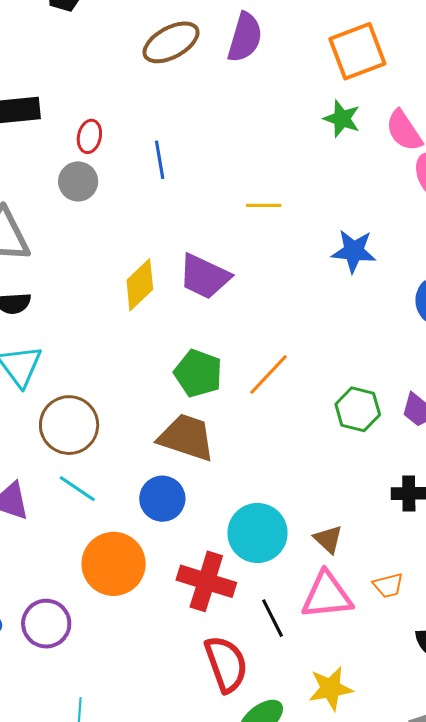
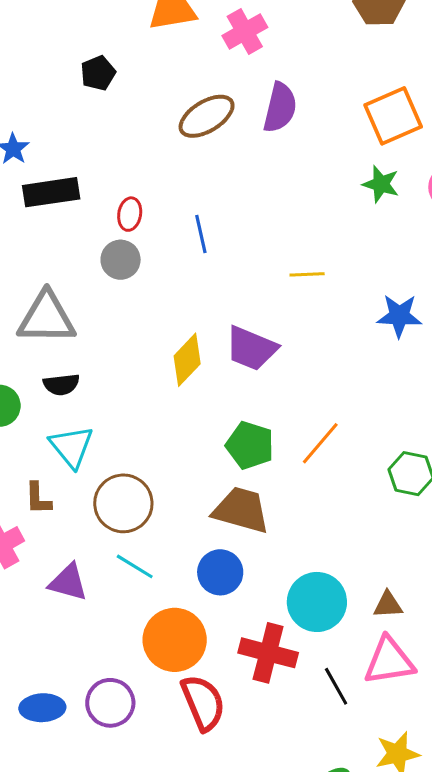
brown triangle: (328, 539) -> (388, 605), turned -44
red semicircle: (226, 664) -> (203, 703), moved

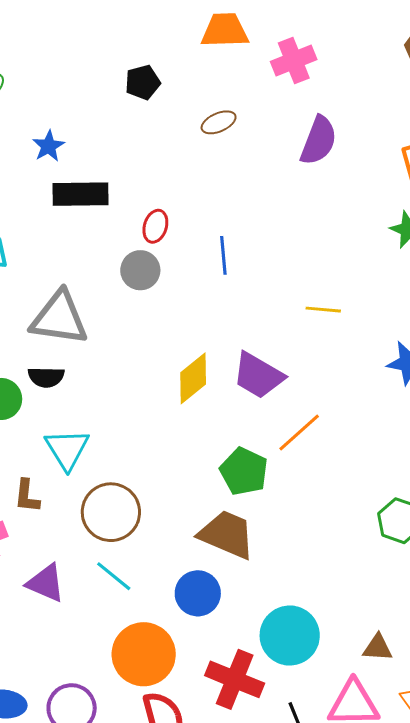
brown ellipse: (207, 116) -> (219, 122), moved, size x0.6
black semicircle: (61, 384) -> (46, 377), moved
orange line: (320, 443) -> (299, 433), moved
brown triangle: (388, 605) -> (378, 648), moved

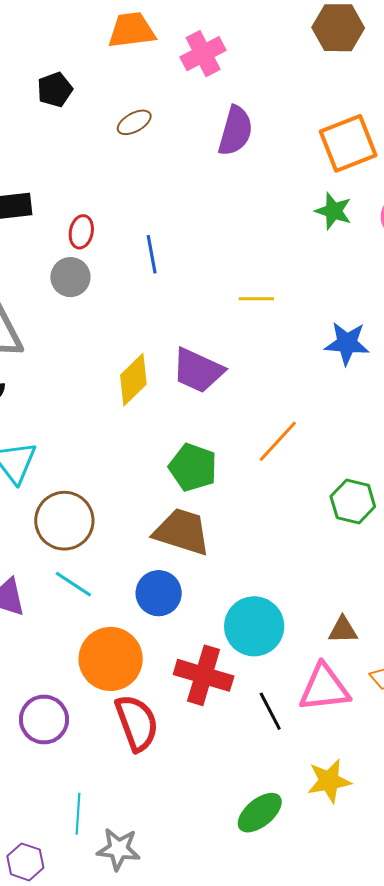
orange line: (299, 433) -> (278, 441), moved

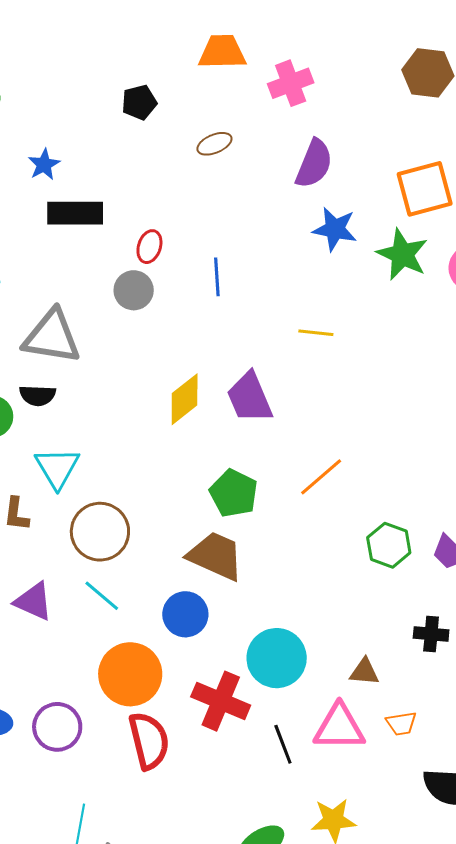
green star: (333, 211) -> (402, 254), size x1.4
blue star: (347, 343) -> (335, 229), moved
purple trapezoid: (198, 370) -> (250, 398), turned 36

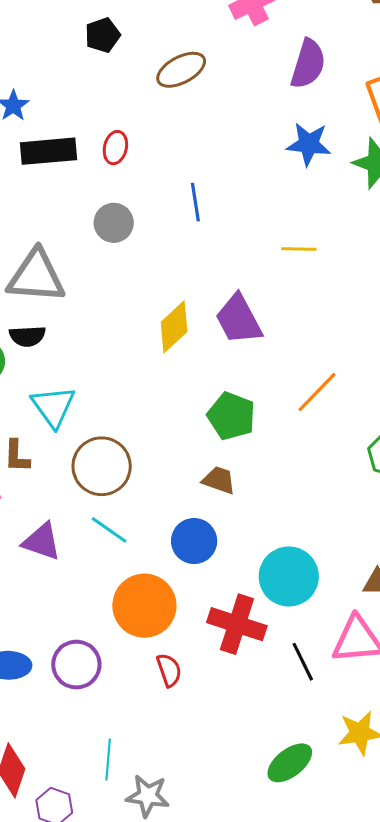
brown ellipse: (214, 144) -> (181, 70), size x1.4
purple semicircle: (314, 164) -> (308, 64), moved
red ellipse: (149, 247) -> (115, 148), moved
brown trapezoid: (216, 556) -> (219, 480), size x0.6
red semicircle: (149, 741) -> (169, 670), size x0.6

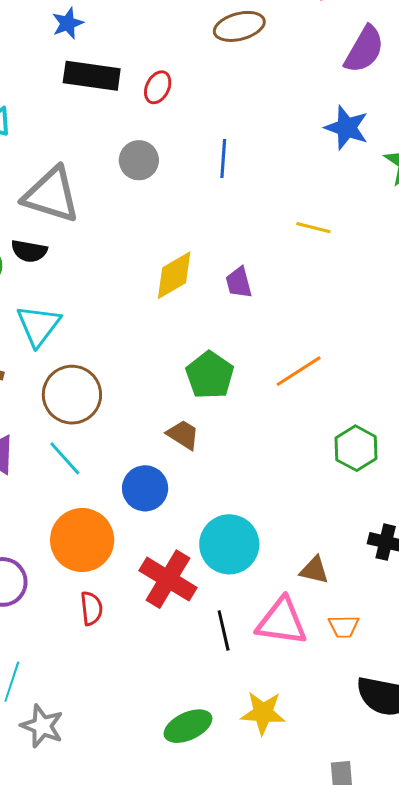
purple trapezoid: (239, 319) -> (239, 283), size x0.6

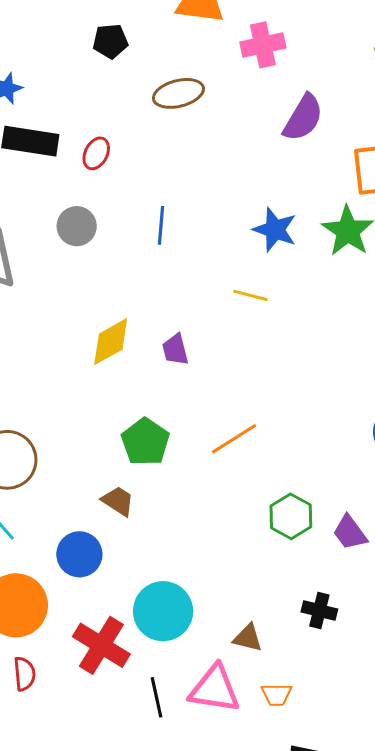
blue star: (347, 128) -> (275, 230), moved

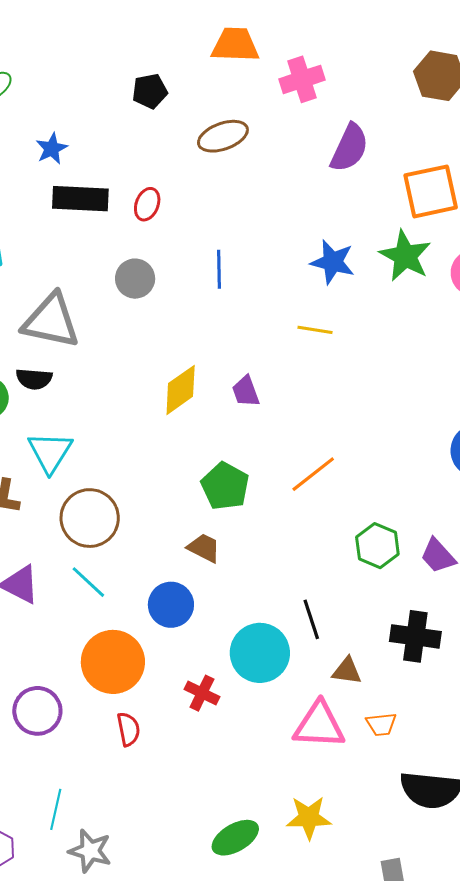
black cross: (319, 611) -> (415, 636), size x1.4
red cross: (101, 645) -> (202, 693), size x0.6
black line: (156, 697) -> (311, 619), moved

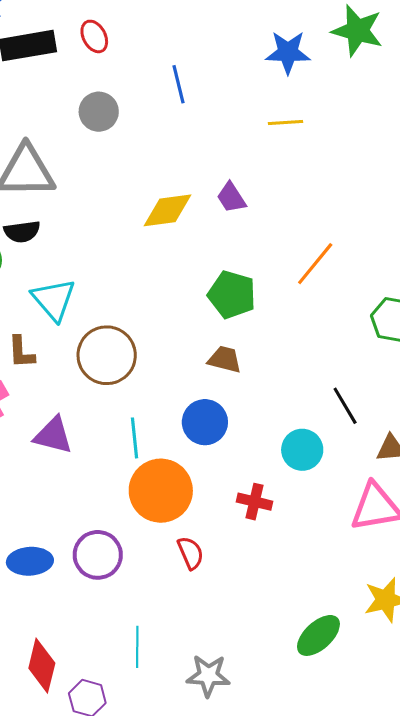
red ellipse: (147, 204) -> (94, 36), turned -36
yellow diamond: (181, 390) -> (167, 210), turned 40
cyan line: (88, 582) -> (134, 438), moved, turned 54
cyan circle: (260, 653) -> (302, 450), size x0.7
gray star: (90, 851) -> (208, 676), moved

